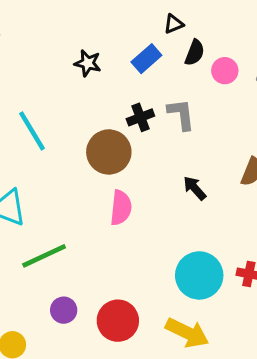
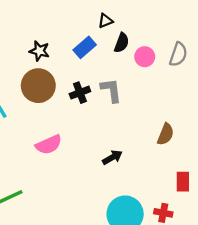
brown circle: (109, 152) -> (38, 86), moved
black arrow: (195, 188) -> (112, 157), moved, turned 102
pink semicircle: (121, 208) -> (49, 145), moved, turned 60

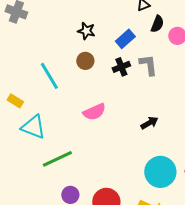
blue rectangle: (85, 47) -> (125, 39), moved
brown circle: (38, 86) -> (85, 61), size x0.6

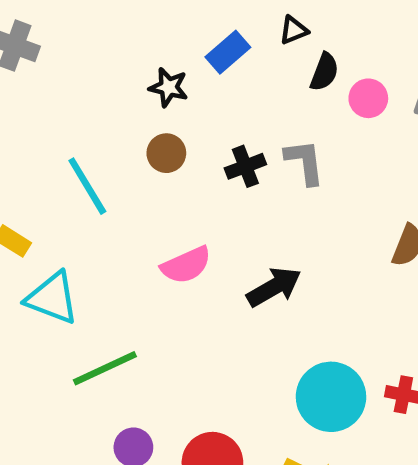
blue rectangle: (125, 39) -> (228, 52), moved
black arrow: (149, 123) -> (274, 287), moved, size x1.4

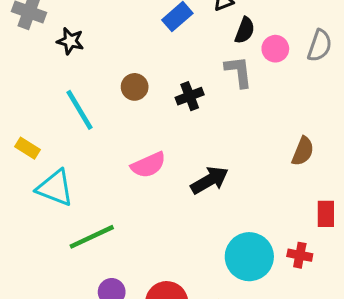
black star: (169, 87) -> (70, 41), moved
gray L-shape: (305, 162) -> (239, 72), moved

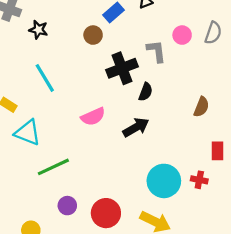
black semicircle: (245, 30) -> (146, 92), moved
brown circle: (135, 87) -> (93, 35), moved
black cross: (190, 96) -> (122, 68), size x1.6

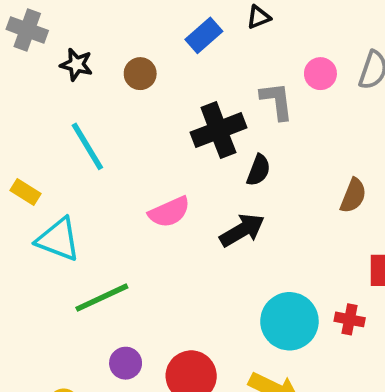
brown circle: (93, 35) -> (140, 74), moved

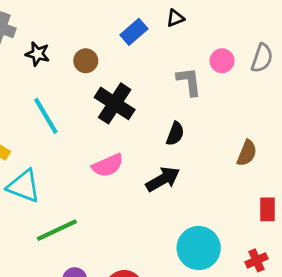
black cross: (218, 130) -> (115, 103), moved, turned -36
red cross: (350, 319) -> (256, 260), moved, turned -35

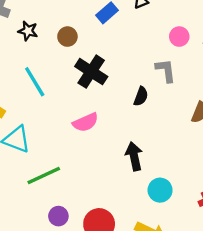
gray L-shape: (189, 81) -> (166, 70), moved
black arrow: (163, 179) -> (134, 156), moved, turned -72
cyan circle: (199, 248) -> (160, 190), size x0.7

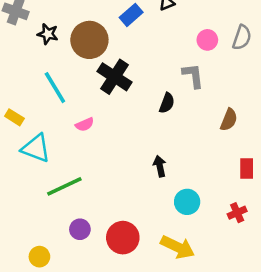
brown circle: (67, 37) -> (89, 40), size x1.8
pink semicircle: (86, 122) -> (85, 124), moved, size x0.7
black arrow: (134, 156) -> (160, 166), size x0.7

